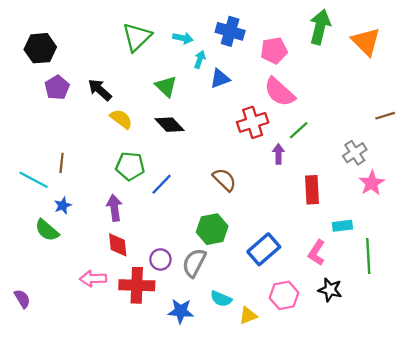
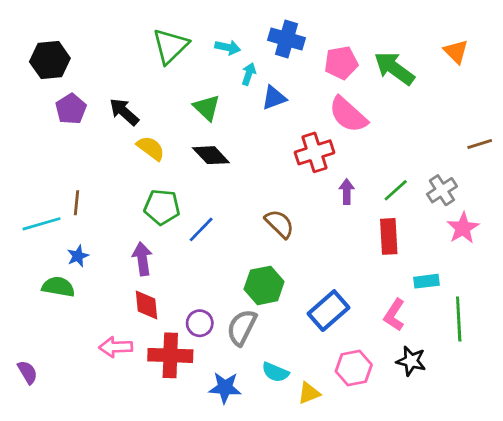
green arrow: (320, 27) -> (394, 68), moved, turned -68
orange triangle: (366, 41) -> (456, 52), size x0.7
green line: (299, 130) -> (396, 190), moved
cyan line: (33, 180) -> (42, 224), turned -44
green semicircle: (47, 230) -> (58, 287), turned 150

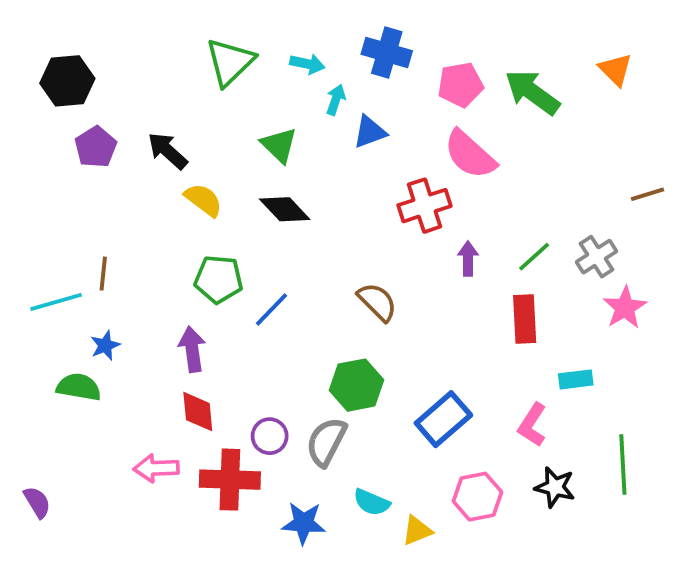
green line: (459, 319) -> (623, 464), moved

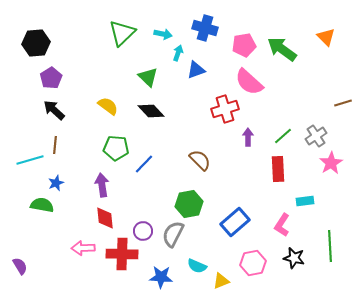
black arrow: (168, 151) -> (54, 110), moved

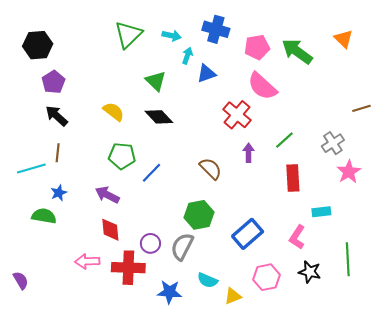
red cross: (225, 109) -> (237, 115), turned -32
green line: (283, 136) -> (284, 140), moved
purple arrow: (248, 137) -> (249, 153), moved
purple arrow: (102, 185) -> (107, 195), turned -55

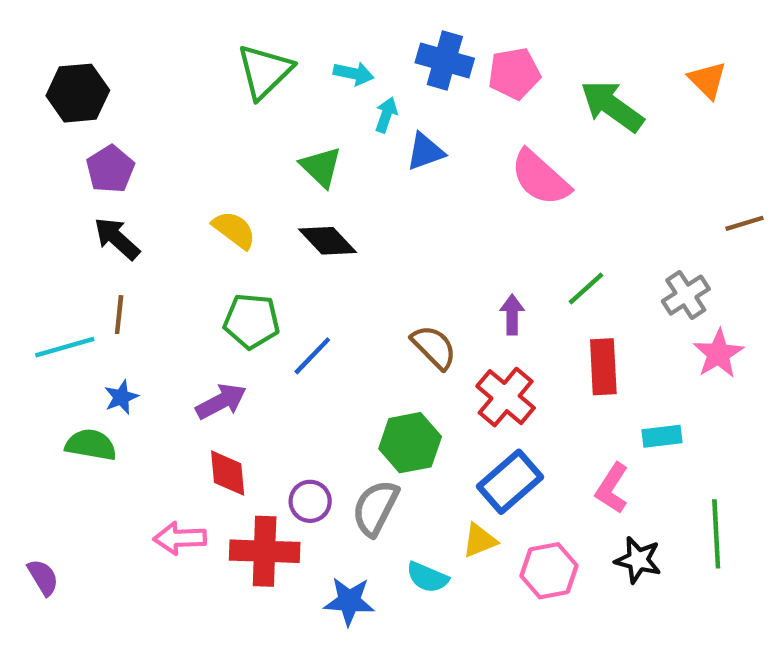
pink pentagon: (257, 47) -> (514, 74), moved
red cross: (237, 115) -> (506, 397), moved
purple arrow: (107, 195) -> (221, 401), turned 125
yellow triangle: (233, 296) -> (480, 540), moved

